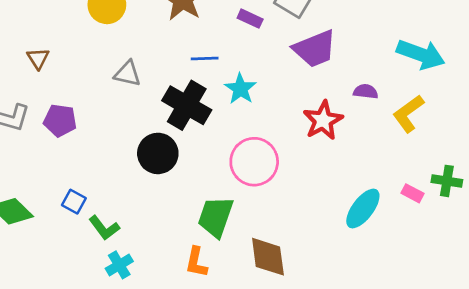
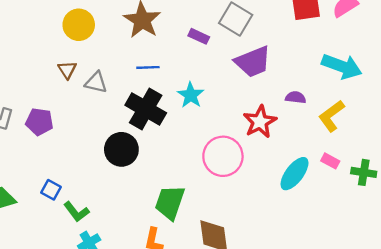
brown triangle: (38, 58) -> (67, 70), moved
blue line: (205, 58) -> (148, 67), moved
pink circle: (254, 162) -> (223, 156), moved
pink rectangle: (412, 193) -> (330, 161), moved
cyan ellipse: (363, 209) -> (294, 174), moved

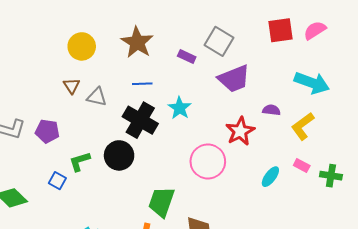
cyan ellipse: (294, 174) -> (270, 177), size x0.7
blue square: (51, 190) -> (57, 181), moved
green L-shape: (76, 212) -> (80, 161), moved, turned 110

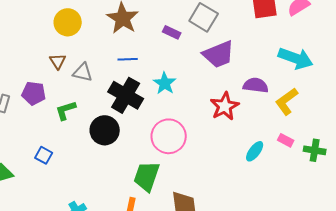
purple semicircle: (271, 110) -> (256, 85), size x1.4
purple pentagon: (47, 131) -> (34, 93), moved
green L-shape: (80, 161) -> (66, 110), moved
pink circle: (208, 161) -> (169, 136), moved

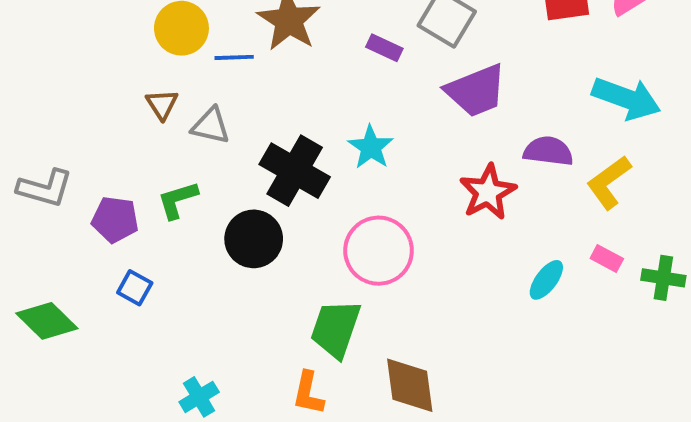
blue line: (128, 59) -> (234, 57), moved
purple pentagon: (34, 93) -> (115, 219), moved

